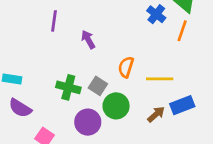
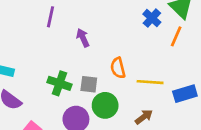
orange semicircle: (126, 67) -> (118, 68), turned -36
gray square: (98, 86) -> (89, 84), turned -30
blue rectangle: (182, 105) -> (185, 94), moved

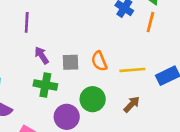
purple arrow: (83, 38) -> (42, 55), moved
gray square: (89, 84) -> (70, 62), moved

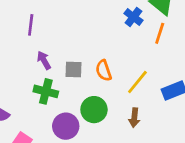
yellow line: (132, 70) -> (137, 82), turned -50
brown arrow: (132, 104) -> (134, 118), turned 138

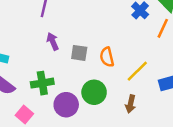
green cross: (46, 91) -> (42, 83), moved, turned -30

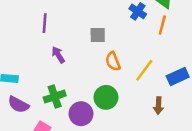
gray square: (79, 53) -> (98, 35), moved
brown arrow: (131, 104) -> (158, 106), moved

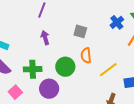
green circle: (106, 97) -> (65, 67), moved

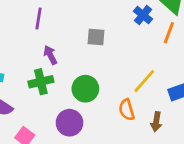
orange semicircle: (86, 55) -> (127, 110), moved
green cross: (33, 69) -> (41, 82), moved

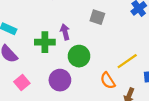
purple arrow: (50, 55) -> (65, 32), moved
orange semicircle: (127, 110) -> (108, 81), turned -30

